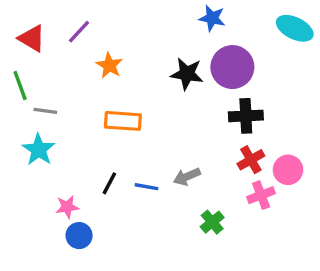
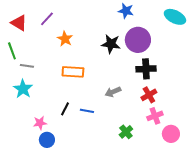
pink circle: (288, 170) -> (171, 134), moved
gray arrow: (187, 177) -> (113, 92), moved

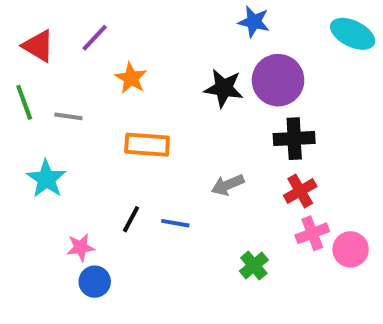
gray line: (27, 66) -> (68, 116), moved
pink circle: (171, 134) -> (351, 249), moved

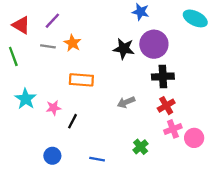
gray line: (68, 116) -> (48, 46), moved
blue line: (175, 223) -> (97, 159), moved
pink star: (81, 247) -> (53, 108), moved

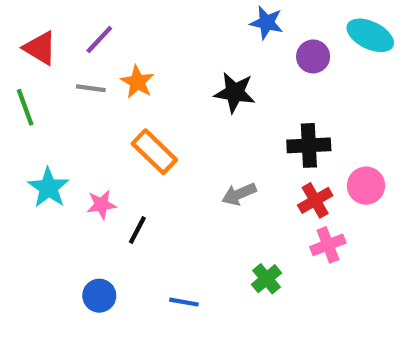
purple circle: (154, 44) -> (313, 56), moved, size x0.6
orange rectangle: (81, 80) -> (154, 152), turned 40
pink circle: (194, 138) -> (366, 186), moved

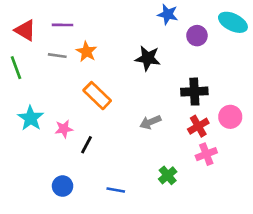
purple line: (99, 40) -> (63, 25), turned 48

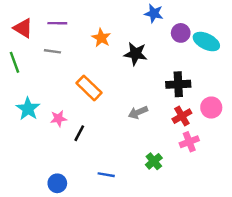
cyan ellipse: (233, 22) -> (206, 42), moved
orange star: (87, 52) -> (101, 38), moved
blue circle: (63, 186) -> (57, 183), moved

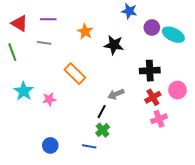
black line: (79, 133) -> (102, 112), moved
green cross: (154, 161) -> (103, 130), moved
blue circle: (57, 183) -> (50, 145), moved

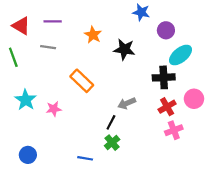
cyan ellipse: (173, 35) -> (181, 55), moved, turned -65
blue circle: (50, 145) -> (28, 155), moved
blue line: (89, 146) -> (85, 158), moved

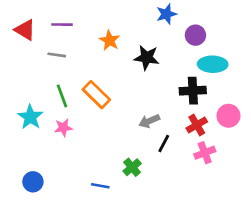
blue star: (141, 12) -> (166, 14), turned -30
cyan ellipse: (181, 55) -> (213, 64), turned 40
green line: (13, 57) -> (62, 96), moved
black line: (111, 122) -> (164, 143), moved

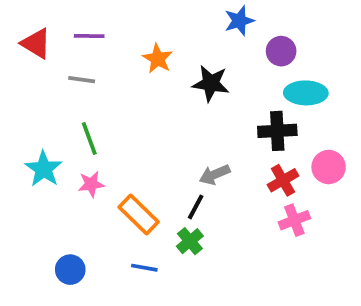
orange rectangle: (96, 95) -> (139, 214), moved
black line: (164, 143) -> (196, 207), moved
blue circle: (33, 182) -> (70, 270), moved

